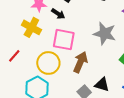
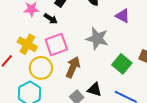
yellow cross: (31, 27) -> (27, 44), moved
pink square: (64, 40) -> (56, 45), turned -30

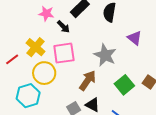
brown arrow: (73, 67) -> (88, 81), moved

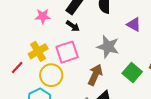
black arrow: (63, 27) -> (73, 26), moved
yellow cross: (35, 47) -> (38, 51), turned 30

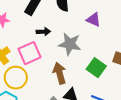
black arrow: (73, 26) -> (43, 32), moved, turned -32
brown arrow: (95, 75) -> (60, 73), turned -35

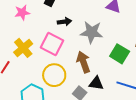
pink square: (29, 53) -> (52, 44), turned -35
yellow circle: (16, 78) -> (54, 75), moved

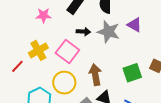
gray star: (92, 32) -> (108, 32), moved
green square: (120, 54) -> (132, 73), turned 30

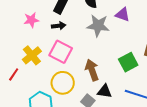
black arrow: (83, 32) -> (59, 26), moved

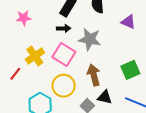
pink star: (31, 20) -> (24, 18), moved
gray star: (98, 26) -> (90, 39), moved

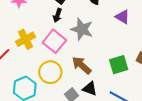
black arrow: (64, 28) -> (57, 15), turned 104
brown arrow: (94, 75) -> (82, 65), turned -40

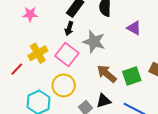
brown arrow: (82, 65) -> (107, 74), moved
black triangle: (90, 89) -> (104, 101), turned -35

